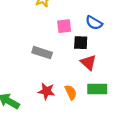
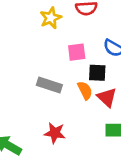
orange semicircle: (71, 92) -> (85, 90), moved

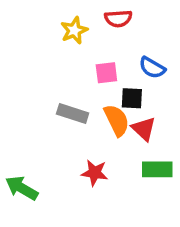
orange semicircle: (85, 90) -> (117, 120), size x1.4
red star: (55, 133) -> (95, 173), moved

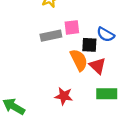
blue semicircle: (152, 68) -> (106, 34), moved
gray rectangle: (73, 113) -> (51, 36), moved, turned -30

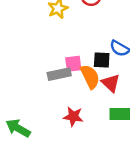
pink square: (72, 27) -> (73, 64), moved
gray rectangle: (51, 36) -> (59, 74), moved

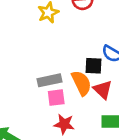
pink square: (73, 64) -> (56, 98), moved

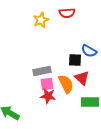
orange semicircle: (81, 83) -> (66, 84), moved
red star: (64, 124) -> (48, 96), moved

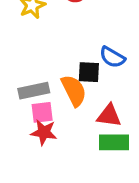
red triangle: (82, 78) -> (109, 116), moved, turned -35
orange semicircle: (66, 84) -> (74, 91), moved

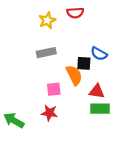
gray rectangle: (34, 91) -> (46, 53), moved
red star: (44, 132) -> (49, 113), moved

